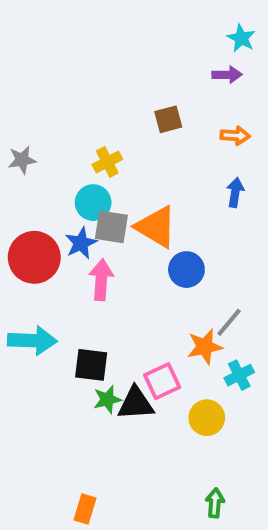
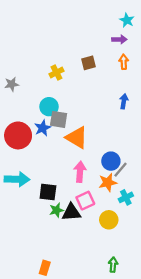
orange arrow: (235, 136) -> (124, 62), moved, turned -96
yellow cross: (107, 162) -> (56, 72), moved
orange triangle: (156, 227) -> (77, 138), moved
blue circle: (186, 270) -> (111, 161), moved
pink arrow: (101, 280) -> (80, 172), moved

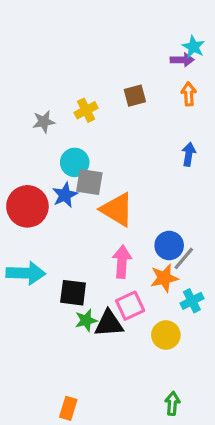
cyan star: (127, 20) -> (194, 47), moved
gray star: (12, 84) -> (44, 122), moved

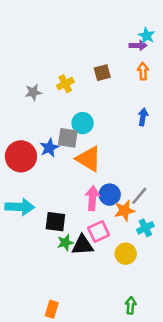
cyan circle: (75, 162) -> (83, 123), moved
blue circle: (169, 245) -> (110, 195), moved

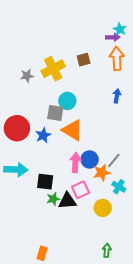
orange arrow: (143, 71) -> (117, 59), size x1.6
yellow cross: (65, 84) -> (53, 69), size x1.6
blue star: (49, 148) -> (43, 135), moved
cyan cross: (145, 228) -> (119, 187), turned -32

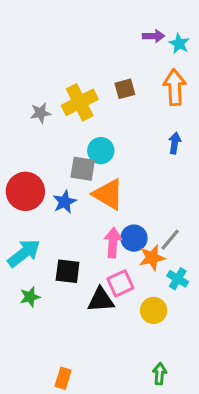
purple arrow: (113, 37) -> (154, 36), moved
cyan arrow: (16, 170) -> (24, 253), turned -40
green star: (53, 199) -> (30, 297), moved

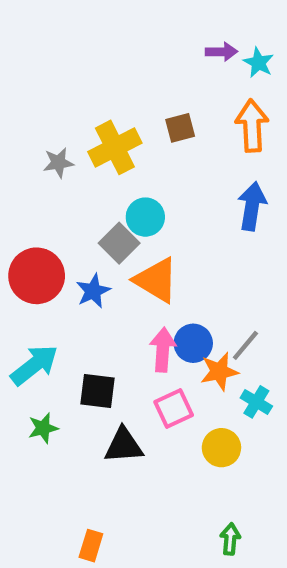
blue arrow: (175, 143) -> (252, 206), size x1.5
gray square: (83, 169) -> (119, 243), turned 36
black triangle: (101, 300) -> (124, 445), moved

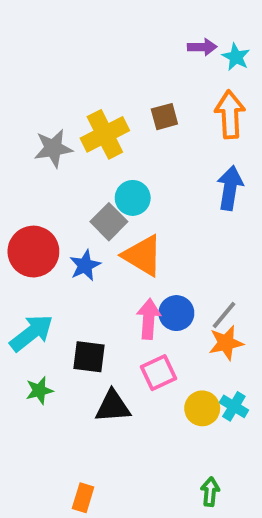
gray star: (58, 163) -> (53, 148), size x1.4
orange star: (219, 372) -> (226, 343), moved
cyan cross: (256, 402) -> (234, 406), moved

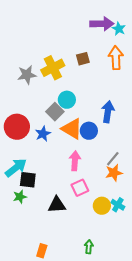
purple arrow: (202, 47) -> (102, 24), size x1.6
blue arrow: (230, 188) -> (108, 112), moved
blue circle: (176, 313) -> (89, 131), moved
black square: (89, 357) -> (28, 180), moved
green arrow: (210, 492) -> (89, 247), moved

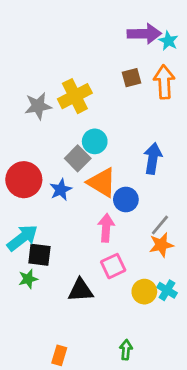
brown square: (83, 59) -> (132, 78), moved
blue circle: (89, 131) -> (126, 199), moved

